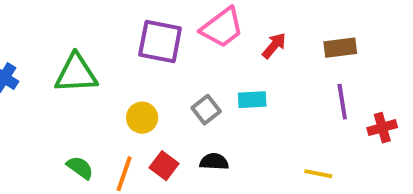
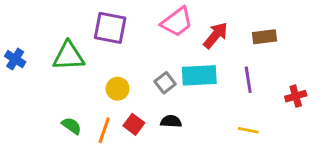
purple square: (160, 42) -> (110, 28), moved
red arrow: (274, 46) -> (216, 35), size x1.4
cyan rectangle: (252, 100) -> (199, 75), size x1.6
purple line: (342, 102) -> (248, 80), moved

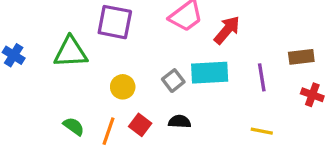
brown rectangle: (264, 37) -> (301, 57), moved
red cross: (296, 96) -> (312, 95), turned 36

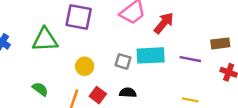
purple line: (262, 77) -> (190, 59), turned -70
gray square: (173, 81) -> (123, 61), turned -35
green semicircle: (74, 126) -> (40, 89), moved

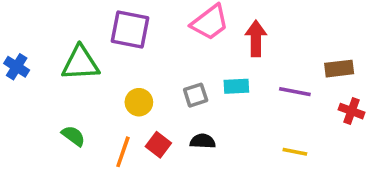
red arrow: (164, 23) -> (256, 38), turned -40
cyan rectangle: (151, 55) -> (236, 86), size x0.6
gray square: (123, 61) -> (196, 95), turned -35

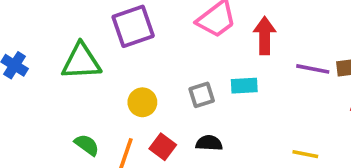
purple square: (130, 30) -> (133, 26), turned -30
purple line: (295, 92) -> (313, 69), moved
green semicircle: (73, 136) -> (87, 145), moved

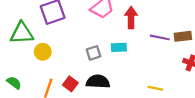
yellow circle: (142, 102) -> (43, 52), moved
black semicircle: (209, 143) -> (98, 82), size x1.5
green semicircle: (87, 145) -> (14, 83), moved

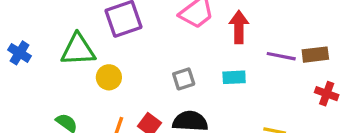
cyan rectangle: (119, 47) -> (234, 77), moved

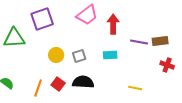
yellow circle: (109, 77) -> (56, 55), moved

